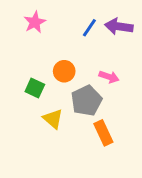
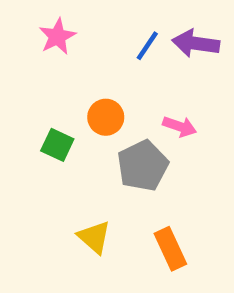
yellow triangle: (53, 119) -> (94, 237), moved
orange rectangle: (103, 133) -> (170, 249), moved

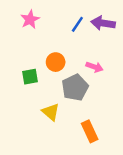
green square: (57, 145) -> (30, 77), turned -35
yellow triangle: (94, 237) -> (51, 112), moved

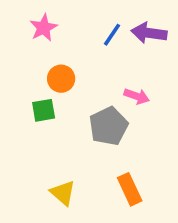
orange circle: (56, 62) -> (61, 79), moved
yellow triangle: (51, 112) -> (63, 193), moved

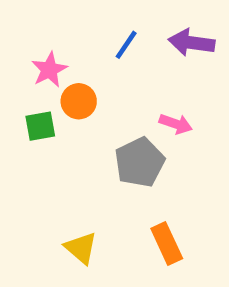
pink star: (44, 28) -> (49, 70), moved
blue line: (112, 35) -> (126, 45), moved
green square: (44, 110) -> (40, 126), moved

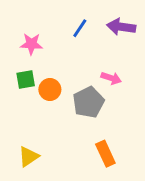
pink star: (49, 70) -> (31, 44), turned 30
orange circle: (79, 101) -> (50, 90), moved
yellow triangle: (81, 248) -> (29, 156), moved, turned 45

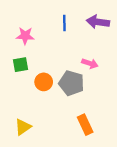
blue line: (80, 28) -> (64, 23), turned -35
orange circle: (50, 90) -> (44, 82), moved
gray pentagon: (88, 102) -> (71, 83), turned -30

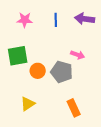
pink star: (25, 36) -> (25, 20), moved
green square: (21, 65) -> (18, 56), size x1.5
yellow triangle: (23, 127) -> (28, 104), moved

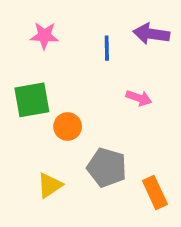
blue line: (56, 20) -> (107, 48), moved
gray pentagon: (62, 72) -> (107, 168), moved
orange rectangle: (74, 108) -> (155, 192), moved

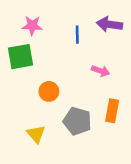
green square: (32, 100) -> (21, 57), moved
yellow triangle: (50, 185) -> (36, 134), turned -36
orange rectangle: (155, 192) -> (112, 111), moved, turned 35

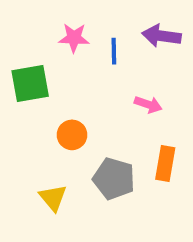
pink star: (32, 26) -> (74, 38), moved

